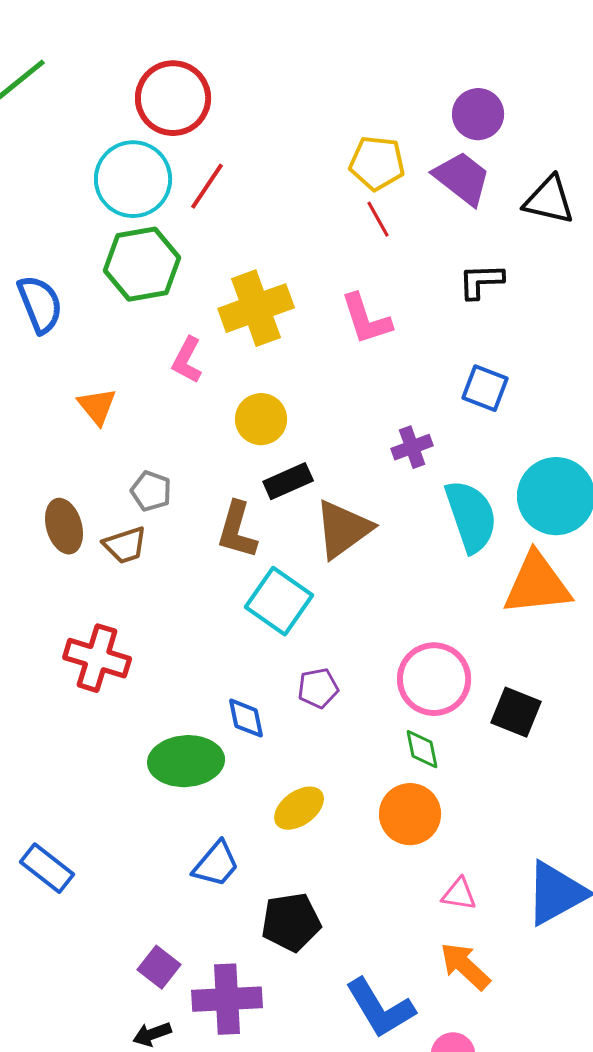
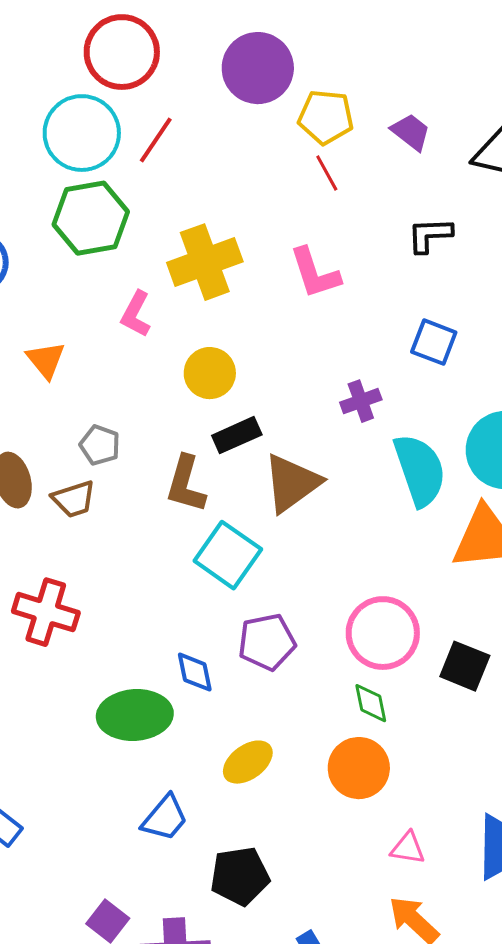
purple circle: (478, 114) -> (258, 68), moved, size x1.4
purple trapezoid: (462, 178) -> (411, 132), size x0.7
purple pentagon: (318, 688) -> (267, 642), size x1.4

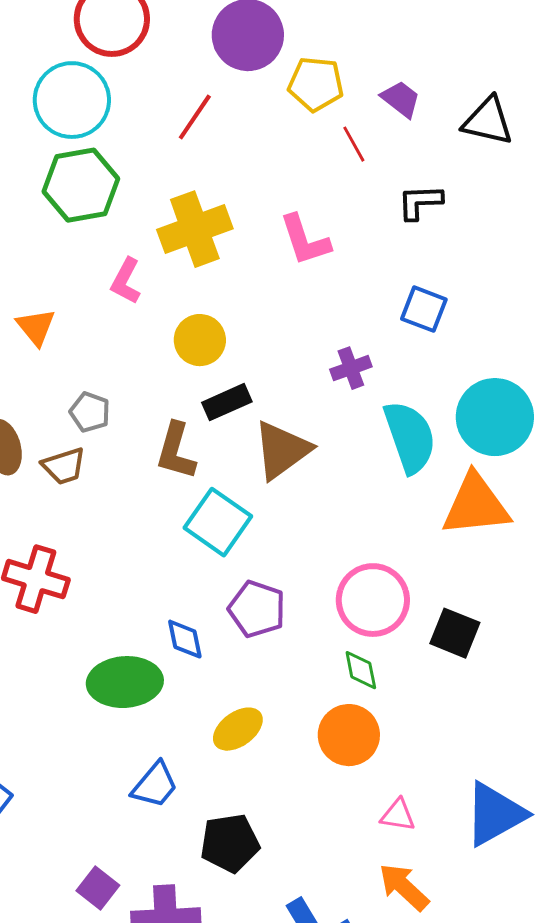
red line: (156, 140) -> (195, 117), moved
red line: (327, 173) -> (354, 144), moved
purple pentagon: (267, 642) -> (257, 609), turned 30

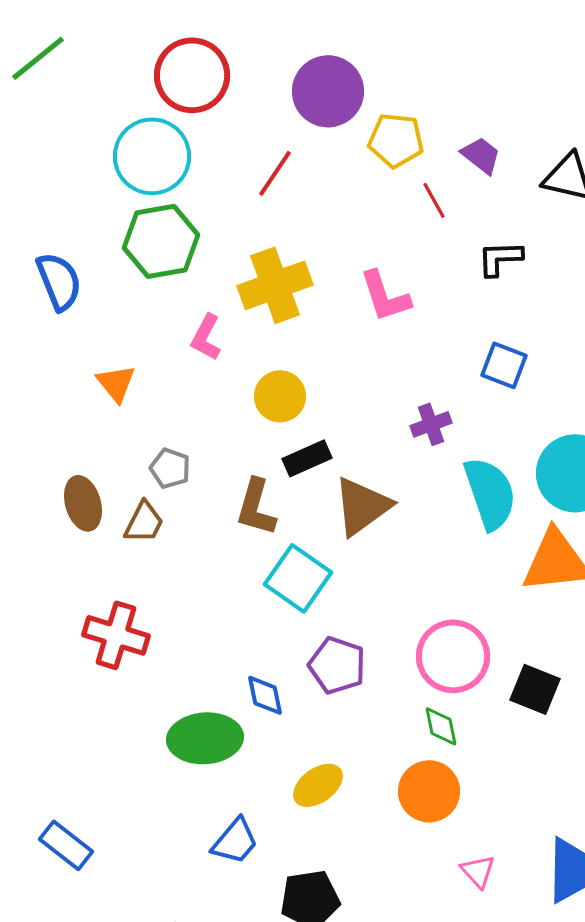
brown trapezoid: (64, 466) -> (144, 522), turned -45
pink triangle: (398, 815) -> (478, 871), turned 39

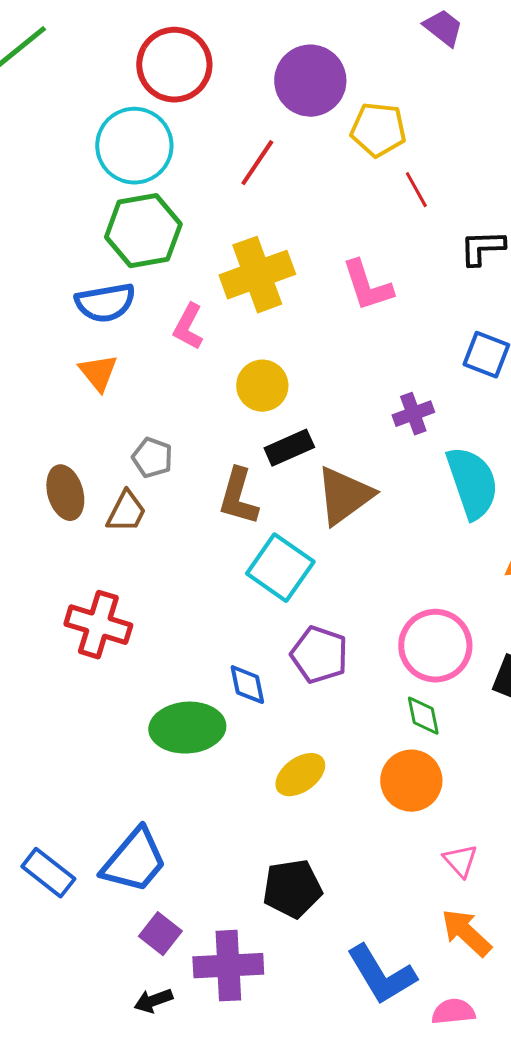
purple trapezoid: (481, 155) -> (443, 28), moved
blue semicircle: (59, 281) -> (105, 303), moved, turned 102
blue trapezoid: (235, 841) -> (134, 861), moved, size x1.4
blue rectangle: (66, 845) -> (48, 873), moved

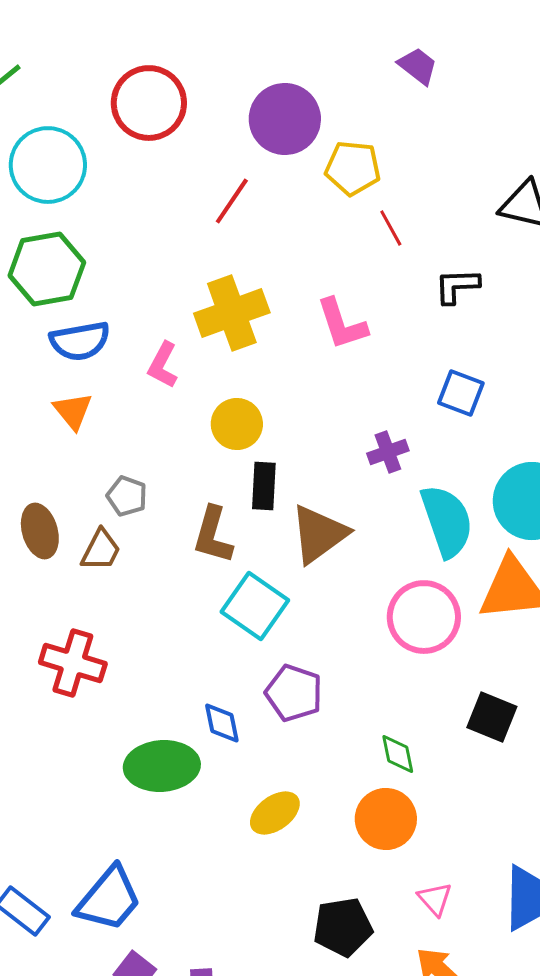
cyan circle: (134, 146) -> (48, 165), moved
green hexagon: (143, 231) -> (47, 269), moved
black rectangle: (289, 448) -> (264, 486), turned -63
pink circle: (435, 646) -> (424, 617), moved
black pentagon: (292, 889) -> (343, 927), moved

